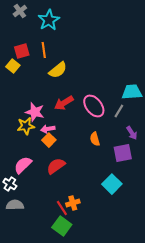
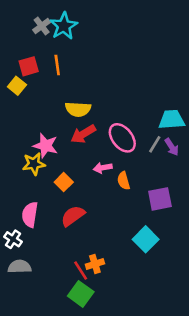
gray cross: (20, 11) -> (42, 26), moved
yellow semicircle: (58, 70) -> (78, 109), moved, turned 42
pink arrow: (48, 129) -> (103, 168), moved
purple arrow: (132, 133) -> (172, 147), moved
pink semicircle: (23, 165) -> (30, 215), turned -36

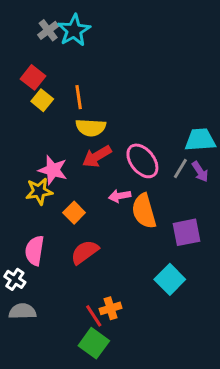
orange line: (57, 65) -> (79, 97), moved
red square: (29, 66) -> (33, 77), turned -36
yellow square: (17, 86) -> (42, 100), moved
orange semicircle: (124, 181) -> (144, 211), size x1.6

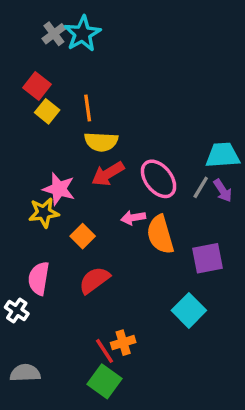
gray semicircle: (22, 311) -> (25, 373), moved

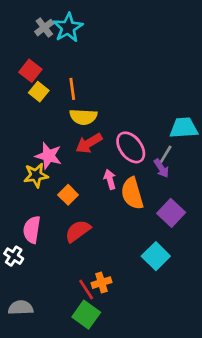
purple arrow: (223, 191) -> (161, 168), moved
pink arrow: (133, 218) -> (110, 179), turned 84
purple square: (207, 258) -> (171, 213), turned -36

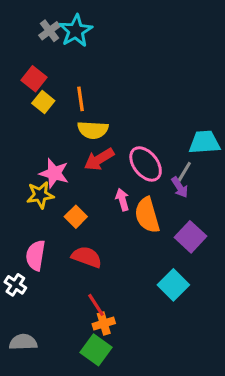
red semicircle: (78, 231) -> (87, 257), turned 56
orange cross: (101, 283) -> (104, 324), moved
red line: (86, 290) -> (96, 305), moved

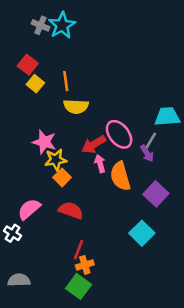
gray cross: (50, 31) -> (40, 25), turned -30
red arrow: (99, 159) -> (94, 144), moved
yellow star: (40, 195) -> (56, 160), moved
pink semicircle: (36, 255) -> (29, 209), turned 40
red line: (96, 305) -> (78, 250), turned 54

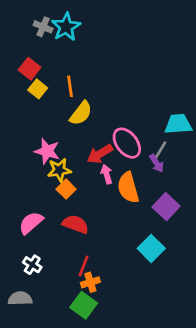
yellow semicircle: (76, 106) -> (81, 113), turned -55
white cross: (13, 233) -> (32, 265), moved

